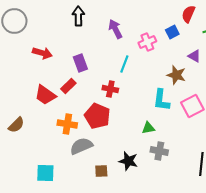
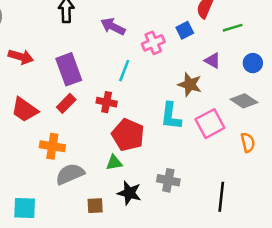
purple arrow: (115, 29) -> (113, 26), turned -36
purple rectangle: (80, 63) -> (69, 69), size x1.4
red rectangle: (68, 86) -> (66, 103), moved
red pentagon: (97, 116) -> (128, 135), moved
green triangle: (148, 128) -> (114, 163), moved

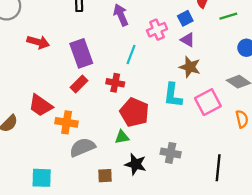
purple arrow: (113, 26) -> (121, 15), turned 40
purple triangle: (212, 61) -> (188, 40), moved
red trapezoid: (25, 110) -> (41, 105), moved

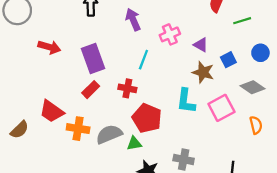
blue square: (185, 18) -> (228, 60), moved
gray semicircle: (82, 147) -> (109, 134), moved

